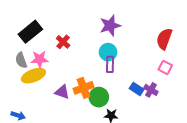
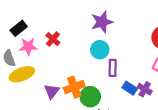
black rectangle: (30, 32) -> (19, 28), size x0.7
pink star: (40, 59) -> (28, 47), moved
purple rectangle: (110, 64) -> (113, 68), moved
purple triangle: (62, 92) -> (52, 91), turned 49

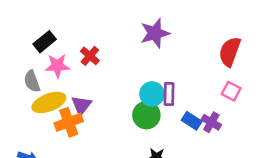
cyan circle: (100, 50) -> (152, 94), moved
orange cross: (74, 87) -> (69, 122), moved
purple triangle: (52, 91) -> (81, 105), moved
green circle: (90, 97) -> (146, 115), moved

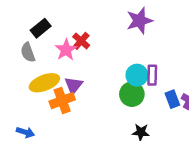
pink star: (57, 66) -> (66, 50), moved, turned -30
gray semicircle: (32, 81) -> (28, 52), moved
blue rectangle: (192, 121) -> (172, 99), turned 36

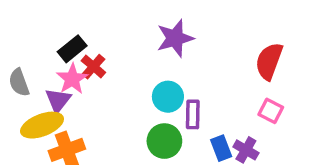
black rectangle: (41, 28) -> (72, 49), moved
cyan circle: (137, 75) -> (168, 97), moved
purple triangle: (74, 85) -> (58, 100), moved

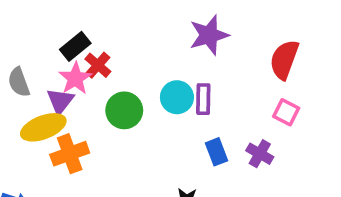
purple star: (175, 38) -> (209, 35), moved
purple rectangle: (193, 114) -> (203, 99), moved
green circle: (164, 141) -> (124, 110), moved
blue rectangle: (221, 148) -> (216, 152), moved

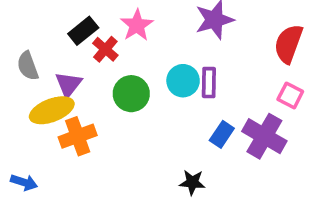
pink star: (75, 78) -> (137, 25), moved
blue rectangle: (216, 152) -> (222, 134), turned 55
purple cross: (260, 154) -> (264, 136), size x1.6

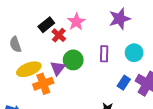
cyan circle: (183, 81) -> (134, 53), moved
purple rectangle: (209, 83) -> (104, 54), moved
purple triangle: (68, 84) -> (58, 68), moved

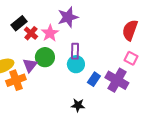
purple star: (120, 19) -> (68, 17), moved
pink star: (76, 22) -> (50, 33), moved
cyan circle: (134, 53) -> (76, 64), moved

